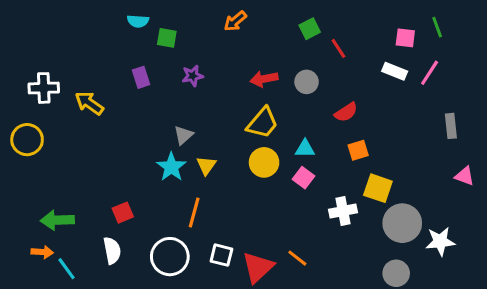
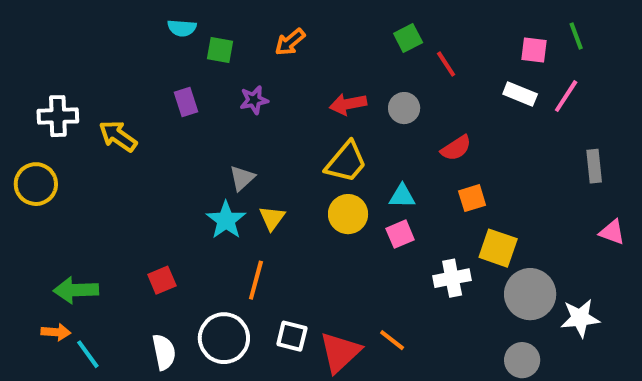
orange arrow: (235, 21) -> (290, 42), moved
pink square: (304, 178) -> (400, 234), turned 30
white semicircle: (112, 250) -> (164, 352), moved

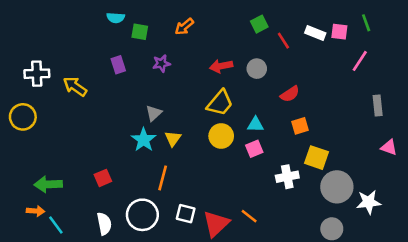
white rectangle: (520, 94) -> (315, 33), moved

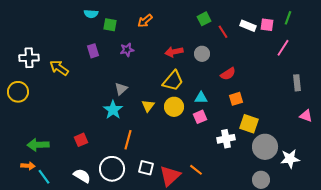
green line: (366, 23) -> (288, 18), turned 40
yellow triangle: (173, 139) -> (148, 106), moved
white semicircle: (104, 224) -> (82, 176), turned -48

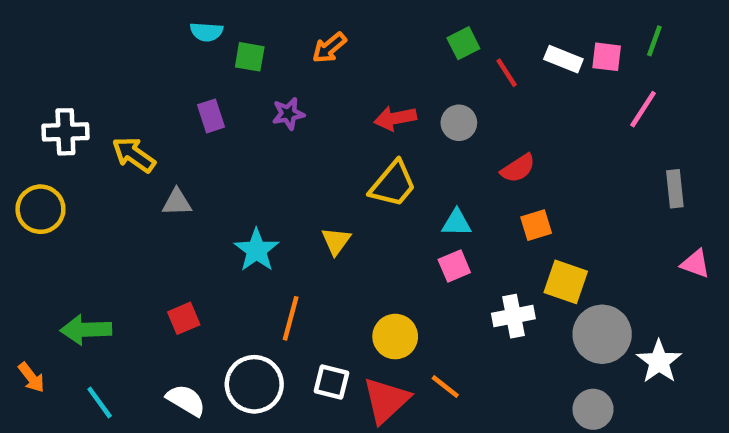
gray triangle: (121, 89) -> (177, 202), moved, turned 40
yellow circle: (174, 107) -> (395, 337), moved
white star: (290, 159) -> (659, 362), turned -30
orange arrow: (28, 166) -> (31, 377), moved, turned 48

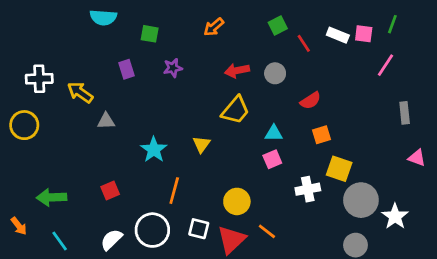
cyan semicircle: (206, 32) -> (103, 17), moved, size x1.4
orange arrow: (329, 48) -> (214, 27), moved
white semicircle: (186, 400) -> (111, 240), turned -75

